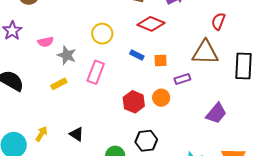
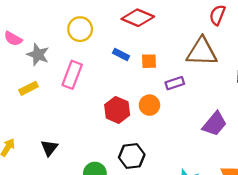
pink semicircle: (46, 42) -> (13, 39), turned 42
black triangle: (77, 134) -> (49, 148), turned 35

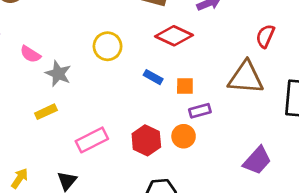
pink rectangle: (72, 75) -> (92, 140), moved, turned 40
purple rectangle: (175, 83) -> (200, 111), moved

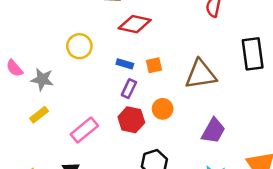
pink semicircle: (30, 54) -> (14, 68), turned 30
brown triangle: (246, 78) -> (201, 74), moved
purple rectangle: (200, 111) -> (129, 89), moved, turned -36
purple trapezoid: (257, 161) -> (213, 131), moved

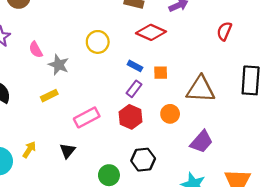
orange circle: (163, 109) -> (170, 114), moved

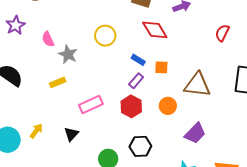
red diamond: (151, 32) -> (155, 30), turned 32

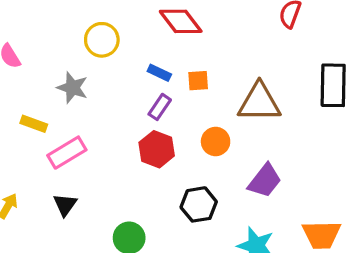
gray star: (68, 54) -> (72, 88), moved
yellow rectangle: (58, 82) -> (34, 124), turned 49
pink rectangle: (91, 105) -> (67, 153), moved
black hexagon: (140, 146) -> (199, 204), moved

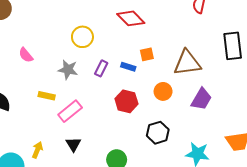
blue rectangle: (159, 73) -> (128, 67), moved
purple rectangle: (160, 107) -> (101, 68), moved
purple trapezoid: (265, 181) -> (201, 99), moved

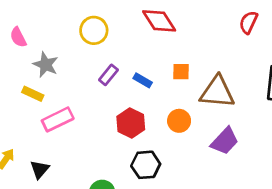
orange square: (147, 54) -> (181, 72), moved
gray star: (68, 70) -> (46, 65), moved
black hexagon: (158, 133) -> (146, 165), moved
black triangle: (73, 144) -> (40, 169), moved

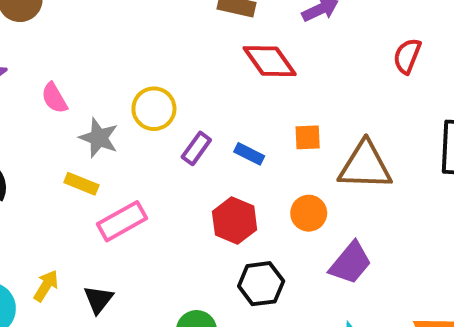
yellow circle: (94, 30) -> (154, 109), moved
purple trapezoid: (225, 141) -> (350, 263), moved

